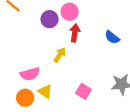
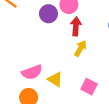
yellow arrow: (60, 55) -> (80, 48), moved
yellow triangle: (45, 91) -> (55, 79), moved

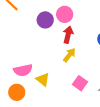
pink square: (89, 87) -> (80, 83), moved

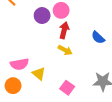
yellow arrow: (69, 55) -> (65, 50), turned 80
pink square: (80, 83) -> (67, 88), moved

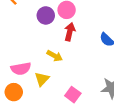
yellow arrow: (65, 50) -> (55, 56), moved
yellow triangle: (39, 74) -> (42, 79), turned 32

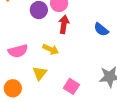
pink semicircle: (21, 69) -> (18, 51), moved

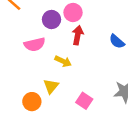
pink semicircle: (18, 51) -> (35, 44), moved
orange circle: (13, 88) -> (32, 102), moved

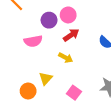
red arrow: (78, 35) -> (71, 35), turned 42
yellow arrow: (63, 61) -> (66, 58), moved

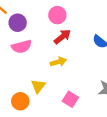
purple circle: (49, 20) -> (18, 23), moved
yellow arrow: (66, 58) -> (58, 62), turned -40

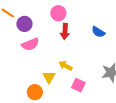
red arrow: (62, 37) -> (65, 31), turned 140
yellow arrow: (58, 62) -> (66, 66), moved, turned -128

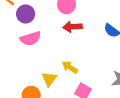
red arrow: (65, 31) -> (72, 27), turned 77

